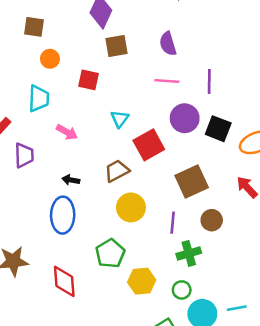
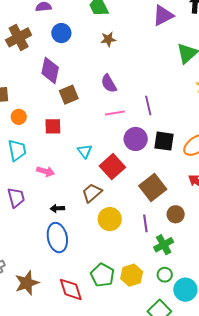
green pentagon: (110, 253) -> (102, 275), moved

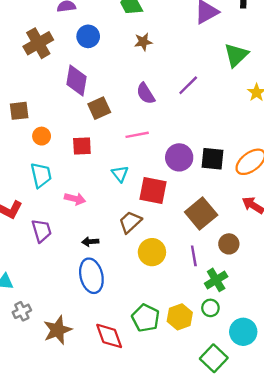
purple line: (148, 106) -> (188, 85), moved, turned 60
pink line: (115, 113) -> (137, 135), moved
red square: (112, 167) -> (153, 191), turned -35
green circle: (165, 275) -> (210, 308), moved

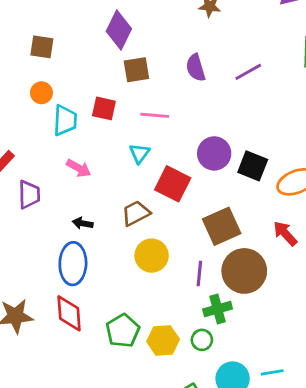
pink line: (137, 135) -> (155, 115), moved
orange circle: (42, 136) -> (41, 93), moved
cyan trapezoid: (41, 175) -> (65, 120), moved
brown circle: (229, 244) -> (244, 271), size x1.8
red diamond: (109, 336) -> (69, 313), moved

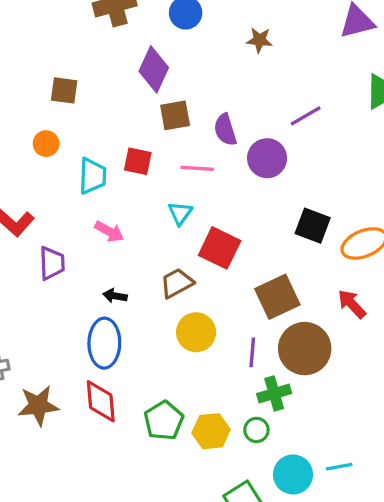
purple semicircle: (196, 68) -> (225, 130), moved
orange circle: (41, 93) -> (46, 144), moved
purple circle: (214, 153) -> (267, 158), moved

